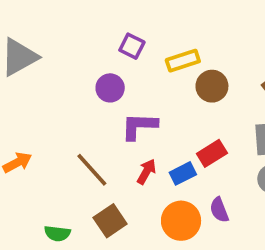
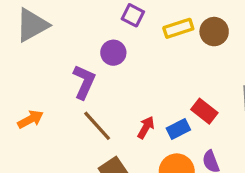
brown circle: (212, 86) -> (214, 32), moved
purple L-shape: (139, 126) -> (84, 82), moved, turned 112
red rectangle: (212, 153) -> (204, 111), turned 70

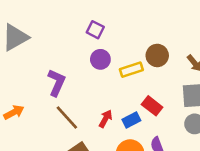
yellow rectangle: (178, 28) -> (131, 70), moved
brown circle: (214, 32) -> (157, 55), moved
purple circle: (113, 53) -> (100, 59), moved

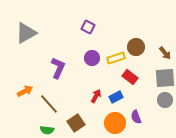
purple circle: (100, 59) -> (92, 58), moved
red rectangle: (152, 106) -> (130, 77), moved
brown line: (67, 117) -> (49, 104), moved

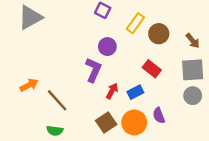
yellow rectangle: (116, 58) -> (135, 23), moved, turned -36
purple L-shape: (58, 68) -> (93, 70), moved
brown square: (76, 123) -> (106, 122), moved

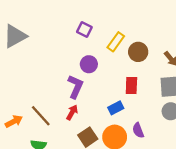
red rectangle: (152, 69) -> (131, 86), turned 54
orange arrow: (29, 85) -> (14, 121), moved
red arrow: (112, 91) -> (72, 112), moved

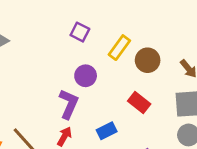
red rectangle: (131, 86) -> (139, 103), turned -54
blue rectangle: (116, 108) -> (107, 131), moved

